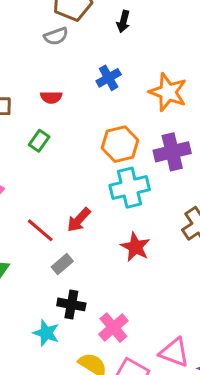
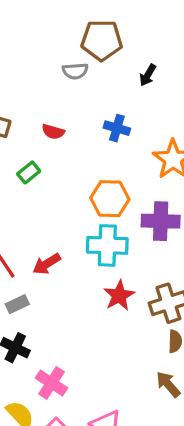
blue cross: (109, 78) -> (117, 128), turned 30
red star: (135, 247) -> (119, 296), moved
pink cross: (113, 328) -> (51, 383), turned -32

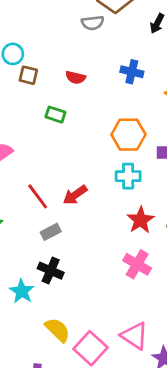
green rectangle: (29, 172) -> (55, 115), turned 60
cyan cross: (107, 245) -> (128, 176), size x0.7
pink cross: (51, 383) -> (137, 264), moved

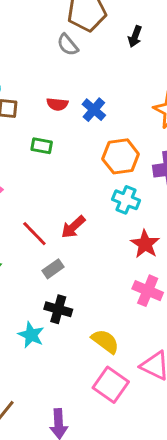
gray semicircle: (93, 23) -> (68, 45), turned 65
blue cross: (132, 72) -> (94, 110), moved, turned 35
cyan cross: (128, 176) -> (126, 200), turned 30
yellow semicircle: (58, 330) -> (105, 341), moved

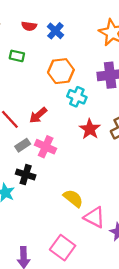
orange hexagon: (121, 156) -> (61, 71), moved
pink cross: (148, 291) -> (46, 147), moved
yellow semicircle: (105, 341) -> (73, 198), moved
pink square: (111, 385) -> (63, 248), moved

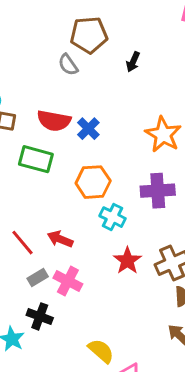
red semicircle: (29, 26) -> (54, 121), size x1.6
green rectangle: (17, 56) -> (36, 159), size x1.6
red arrow: (38, 115) -> (60, 239), turned 60

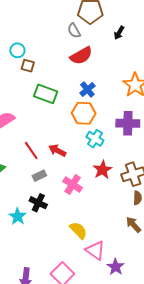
red semicircle: (54, 121) -> (81, 56), moved, turned -45
blue cross: (88, 129) -> (87, 90), moved
pink cross: (68, 281) -> (73, 184), moved

